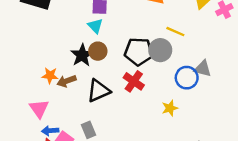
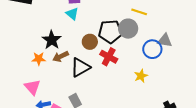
brown circle: (98, 51) -> (90, 42), moved
black star: (82, 55) -> (52, 40), moved
brown arrow: (67, 81) -> (61, 56), moved

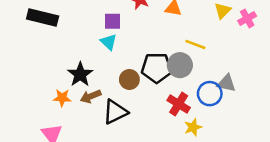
red cross: (109, 57) -> (179, 104), moved

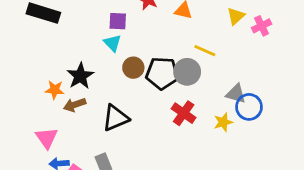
brown circle: (129, 79) -> (133, 68), moved
blue circle: (210, 94) -> (249, 107), moved
brown arrow: (91, 96) -> (75, 105), moved
orange star: (62, 98) -> (55, 90), moved
yellow star: (193, 127) -> (223, 122), moved

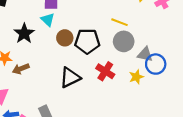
gray circle: (187, 72) -> (124, 41), moved
black star: (80, 76) -> (24, 33), moved
black triangle: (115, 118) -> (70, 78), moved

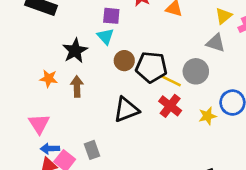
yellow line: (119, 22) -> (171, 81), moved
gray triangle: (145, 54) -> (216, 43), moved
brown arrow: (21, 69) -> (77, 86), moved, turned 105

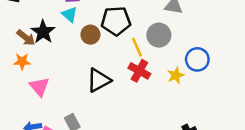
black pentagon: (151, 67) -> (116, 21), moved
yellow line: (171, 81) -> (137, 47), turned 48
brown arrow: (77, 86) -> (26, 38), moved, turned 138
pink triangle: (39, 124) -> (39, 87), moved

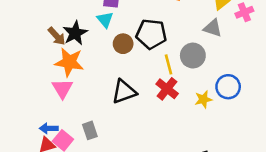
orange star: (22, 61) -> (69, 62), moved, size x1.6

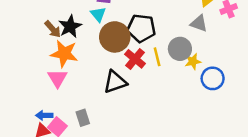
brown circle: (123, 44) -> (115, 37), size x1.6
red cross: (167, 89) -> (135, 59), moved
yellow star: (203, 99) -> (193, 61), moved

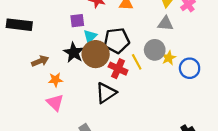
cyan triangle: (98, 14) -> (90, 36), moved, turned 40
black star: (70, 26) -> (74, 53), moved
brown arrow: (53, 29) -> (40, 61), turned -56
orange star: (64, 54) -> (55, 80), size x0.6

